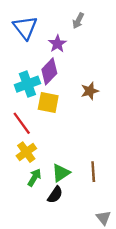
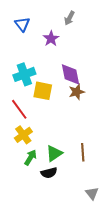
blue triangle: (25, 28) -> (22, 24), size x0.7
purple diamond: (49, 71) -> (70, 74), moved, turned -55
brown star: (90, 91) -> (77, 92), moved
black semicircle: (55, 195) -> (49, 173), turned 42

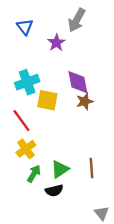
gray arrow: (69, 18) -> (77, 20), size x1.5

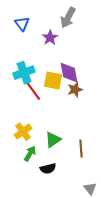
yellow square: (47, 100) -> (53, 81), moved
red line: (21, 121) -> (33, 91), moved
green triangle: (60, 169) -> (53, 140), moved

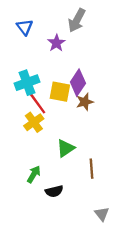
purple diamond: (69, 73) -> (78, 83), turned 45
yellow cross: (23, 132) -> (34, 122), moved
green triangle: (53, 140) -> (65, 148), moved

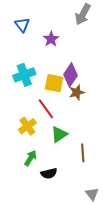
gray arrow: (77, 20) -> (83, 14), moved
red line: (37, 103) -> (46, 109), moved
yellow cross: (34, 122) -> (27, 126), moved

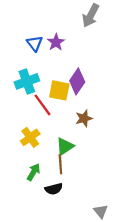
blue triangle: (22, 25) -> (35, 43), moved
brown star: (77, 92) -> (84, 118), moved
red line: (46, 109) -> (43, 105), moved
brown line: (83, 153) -> (60, 164), moved

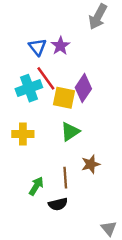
red line: (43, 105) -> (46, 78), moved
brown star: (84, 118) -> (91, 164), moved
yellow cross: (30, 137) -> (23, 134), moved, turned 36
green triangle: (65, 146) -> (70, 132), moved

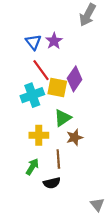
cyan cross: (29, 88) -> (32, 95), moved
yellow cross: (23, 134) -> (39, 135), moved
brown star: (91, 164) -> (75, 137), moved

